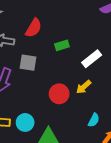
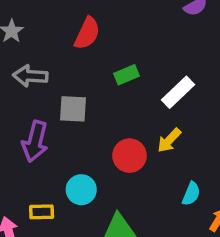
red semicircle: (34, 28) -> (87, 33), moved
cyan circle: (25, 122) -> (81, 190), moved

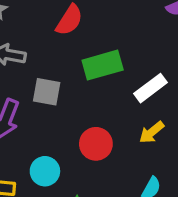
green rectangle: (127, 75) -> (103, 65), size x1.6
yellow arrow: (169, 140) -> (152, 132), moved

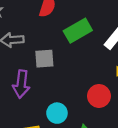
red circle: (96, 144) -> (99, 96), moved

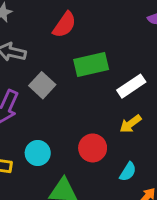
gray square: (44, 59) -> (42, 85), turned 30

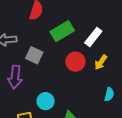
red circle: (93, 148) -> (75, 62), moved

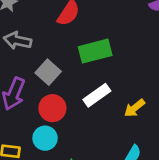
white rectangle: (93, 37) -> (97, 95), moved
red circle: (75, 62) -> (52, 108), moved

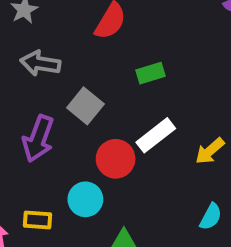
green rectangle: (95, 51) -> (151, 73), size x0.6
red circle: (52, 108) -> (116, 159), moved

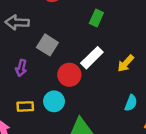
green rectangle: (151, 73) -> (96, 18), moved, turned -42
purple arrow: (38, 139) -> (21, 68), size x0.6
yellow rectangle: (37, 220) -> (25, 106), moved

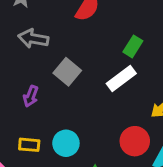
white rectangle: (92, 58) -> (121, 79), moved
red circle: (69, 75) -> (135, 141), moved

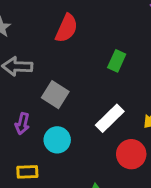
white rectangle: (121, 79) -> (110, 118), moved
cyan circle: (66, 143) -> (57, 140), moved

